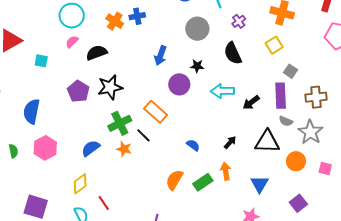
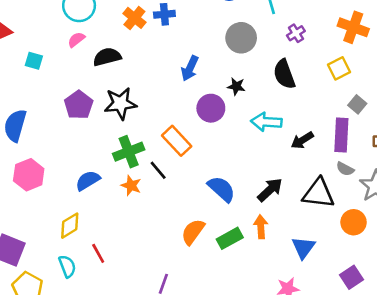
black arrow: (230, 142) -> (270, 190), size x1.5
blue semicircle: (193, 145) -> (222, 189), size x1.6

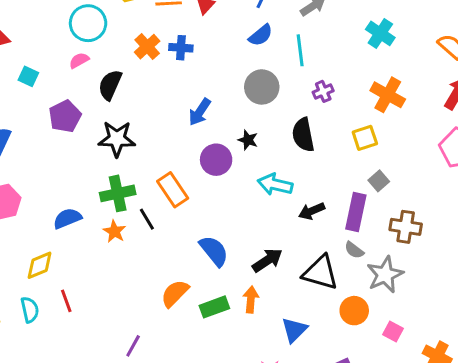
black semicircle: (107, 57) -> (110, 85), turned -60
purple pentagon: (79, 105) -> (65, 116), moved

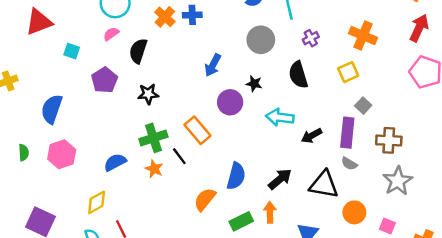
black star: (117, 139) -> (148, 94), size x0.7
blue semicircle: (214, 251) -> (236, 176), turned 60
gray star: (385, 275) -> (398, 181), moved
orange semicircle: (175, 293) -> (205, 199), moved

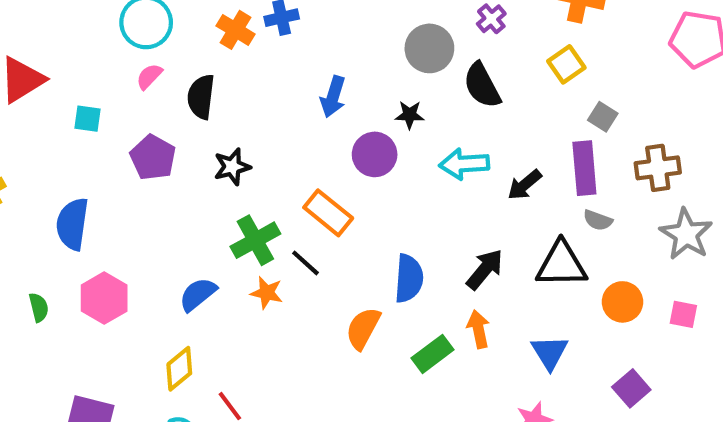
gray circle: (261, 40) -> (429, 48), moved

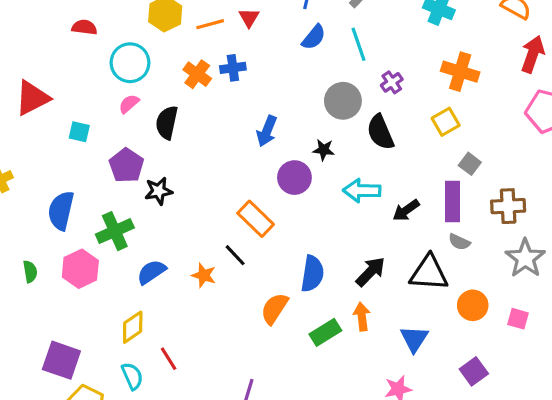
black star: (232, 167) -> (159, 191), moved
green cross: (255, 240) -> (115, 231), moved

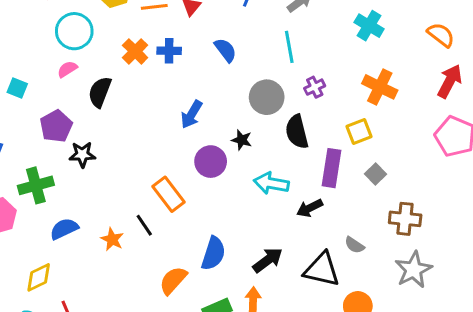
blue semicircle: (314, 37) -> (225, 50), moved, turned -85
purple rectangle: (453, 202) -> (331, 168), moved

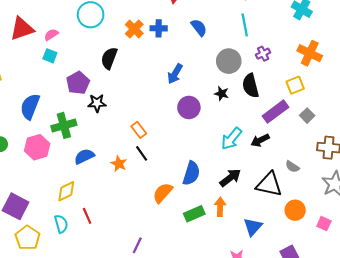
pink semicircle: (67, 69) -> (51, 35), moved
black star: (242, 140) -> (222, 94), moved
purple rectangle: (331, 168) -> (276, 112), turned 45
cyan arrow: (271, 183) -> (232, 139), moved, turned -60
orange rectangle: (168, 194) -> (139, 130), moved, size x0.7

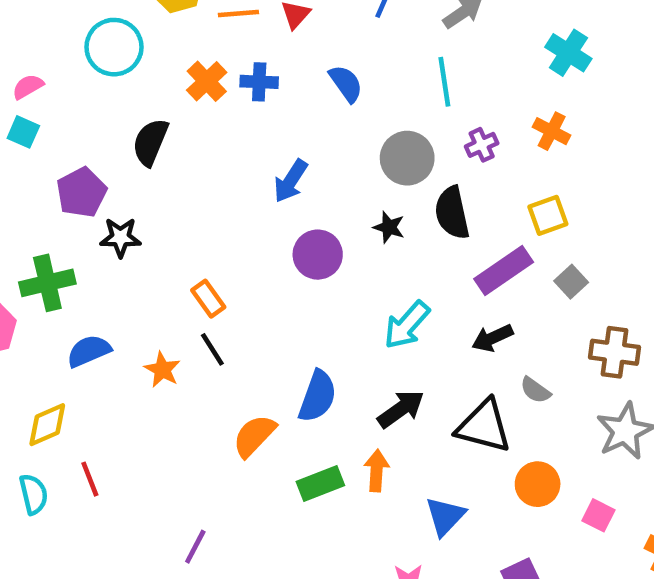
orange cross: (310, 53) -> (552, 131), moved, size x0.7
black arrow: (260, 140) -> (492, 338), moved

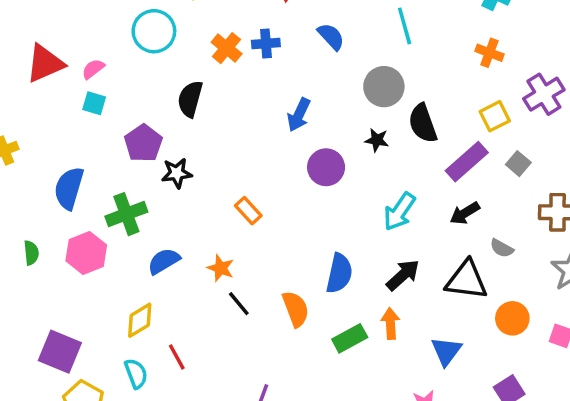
purple cross: (482, 145) -> (544, 94), moved, size x1.6
black line: (212, 349) -> (239, 304), moved
orange semicircle: (254, 436) -> (296, 309), turned 123

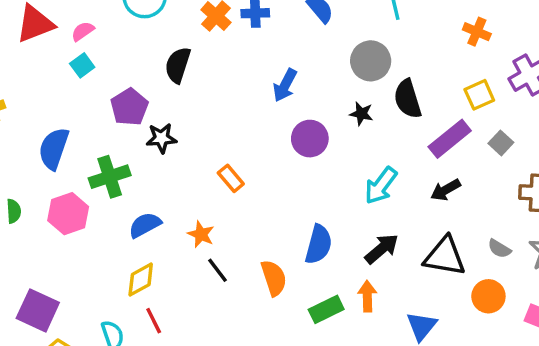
cyan square: (94, 103) -> (82, 65), turned 35
gray semicircle: (502, 248) -> (499, 249), moved
yellow diamond: (140, 320) -> (141, 279), moved

